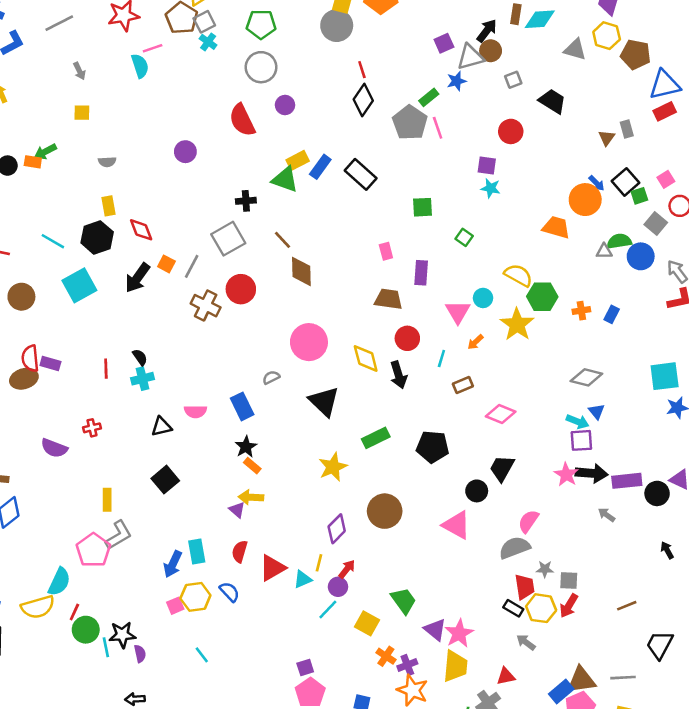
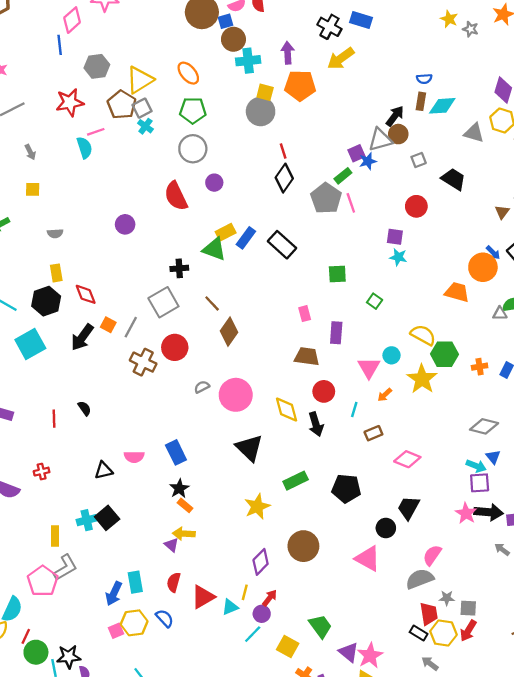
purple square: (444, 43) -> (357, 153), moved
brown diamond: (301, 271) -> (229, 332), turned 36
gray semicircle: (271, 377) -> (202, 387), moved
cyan cross: (142, 379) -> (87, 520), moved

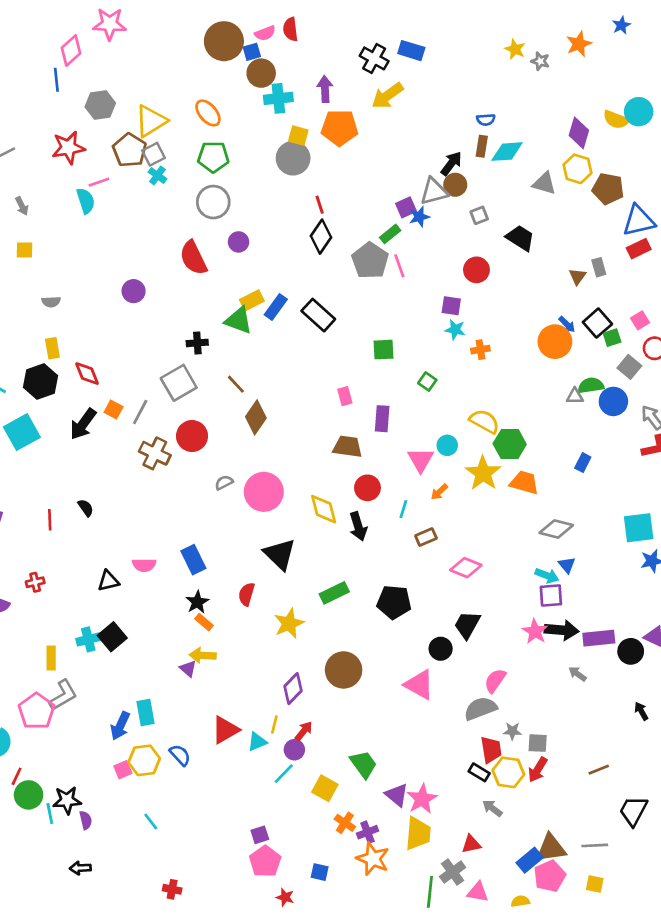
orange trapezoid: (457, 292) -> (524, 483), moved
orange cross: (480, 367) -> (480, 350), moved
red semicircle: (174, 582) -> (247, 594), moved

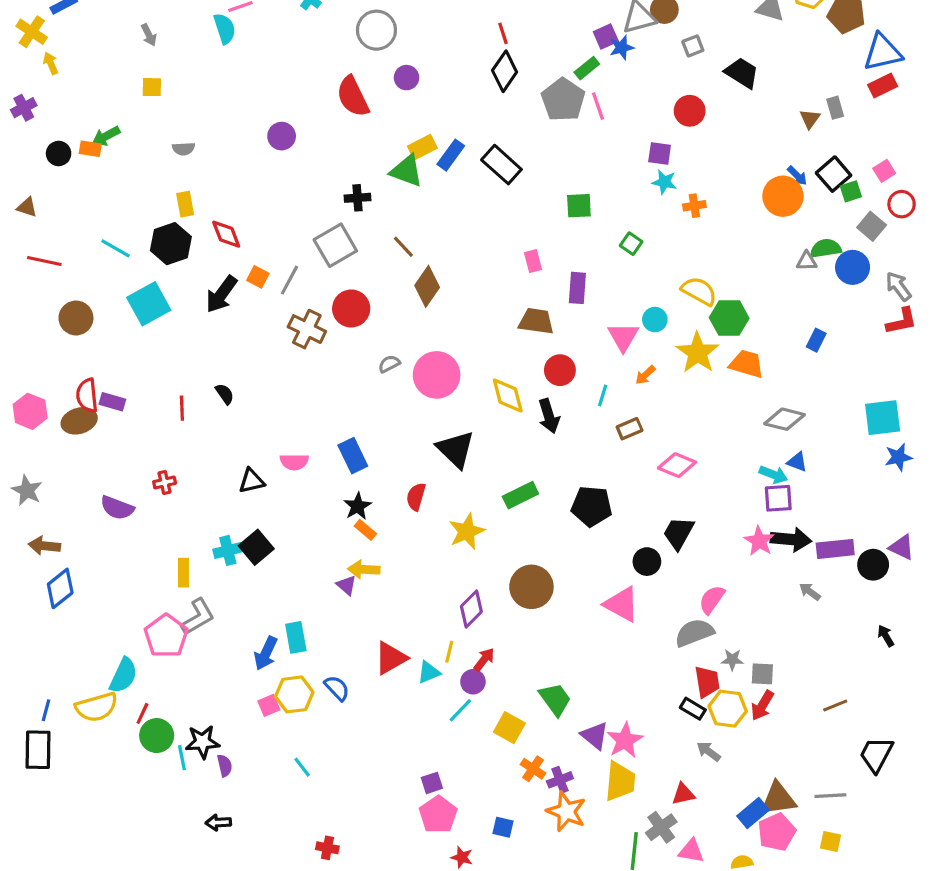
blue triangle: (567, 565) -> (797, 462), turned -30

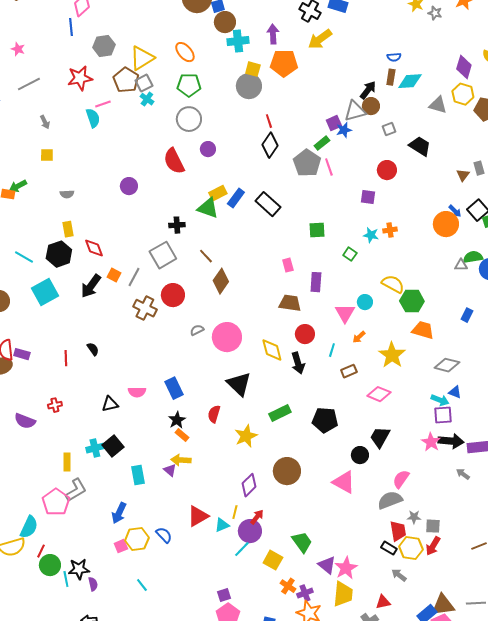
cyan star: (664, 182) -> (371, 235), moved
yellow star: (698, 353) -> (392, 355), moved
cyan rectangle: (296, 637) -> (138, 475), moved
purple circle: (473, 682) -> (250, 531), size x1.5

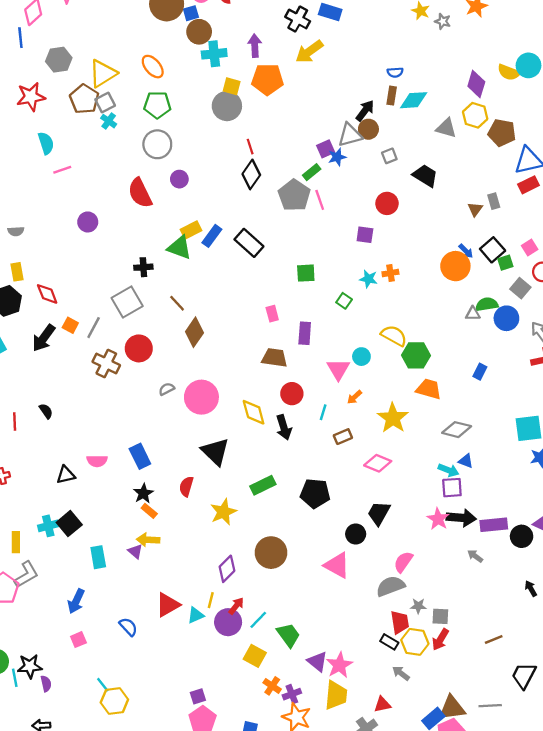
pink line: (103, 104) -> (62, 170), moved
yellow hexagon: (137, 539) -> (114, 701), moved
cyan line: (242, 549) -> (258, 620), moved

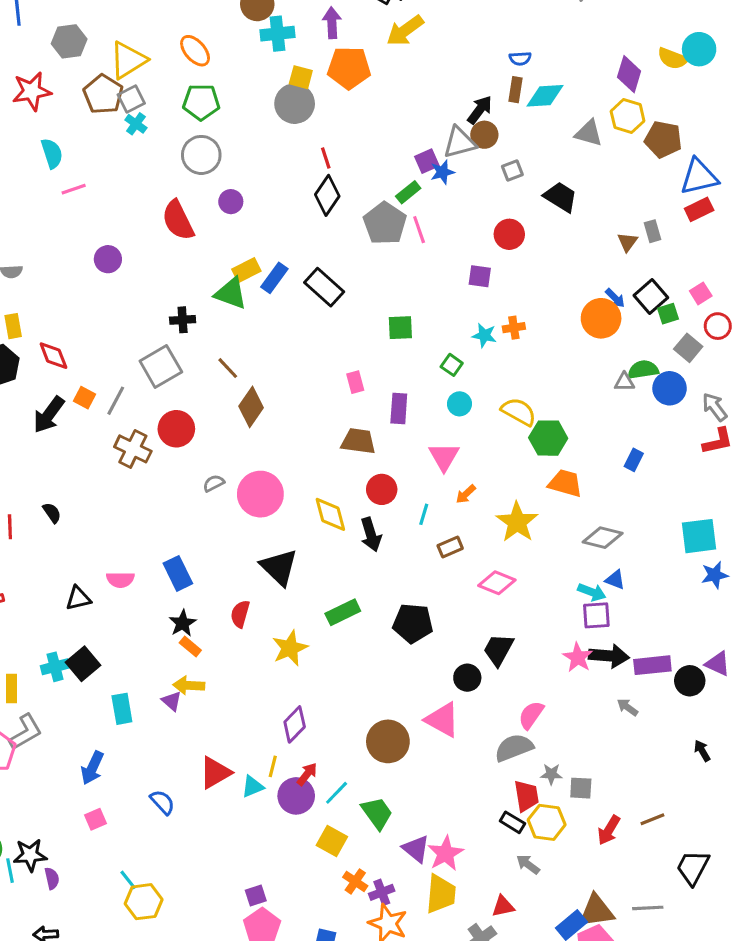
cyan circle: (361, 357) -> (460, 404), moved
brown circle: (271, 553) -> (388, 741), moved
red arrow: (440, 640) -> (609, 830), moved

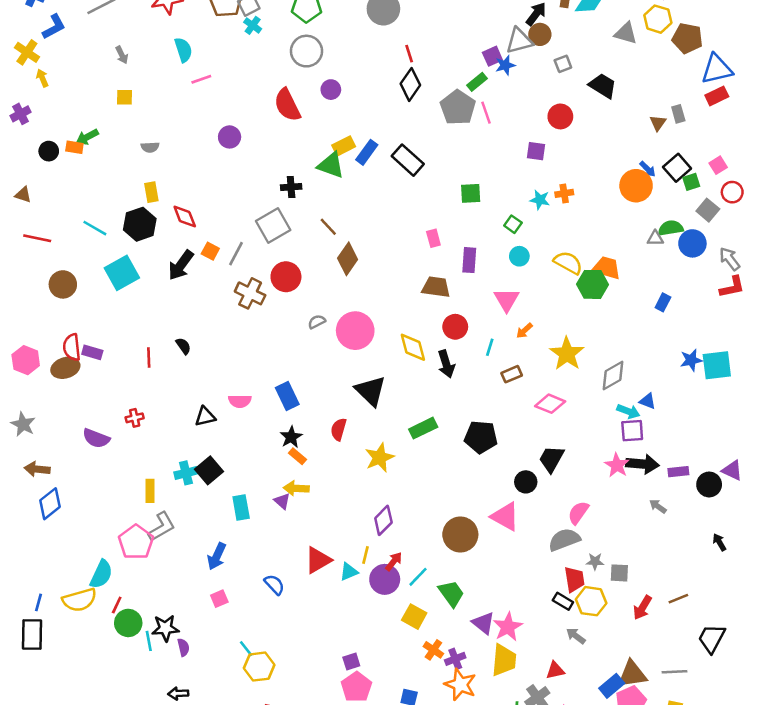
orange trapezoid: (565, 483) -> (607, 268), moved
gray diamond: (603, 538) -> (613, 375), moved, turned -44
blue star: (715, 575) -> (691, 360), moved
purple rectangle: (652, 665) -> (678, 472), size x0.7

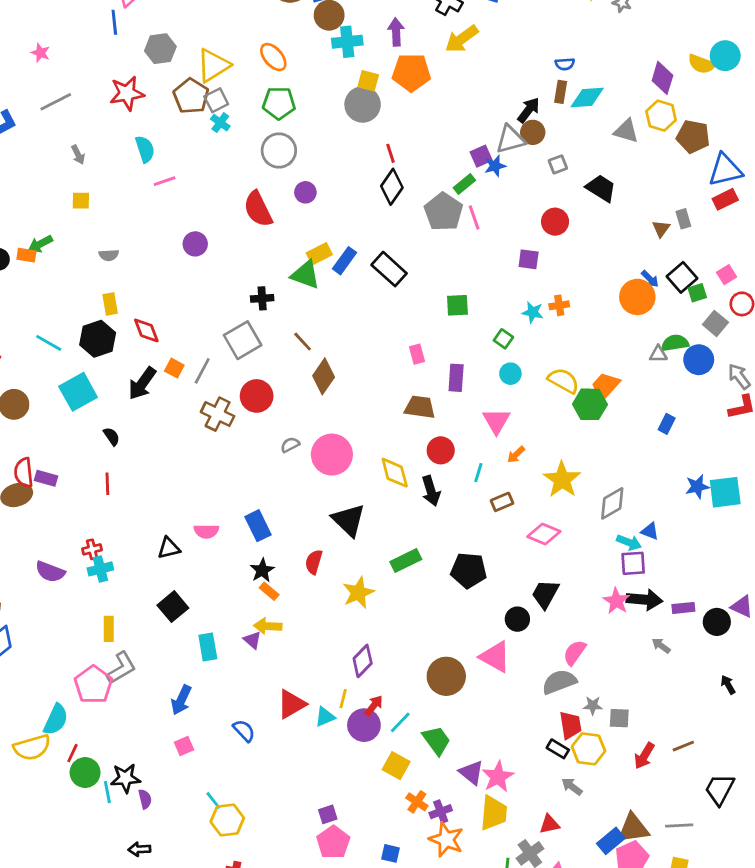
orange trapezoid: (607, 268) -> (605, 386), turned -64
black semicircle: (183, 346) -> (112, 436), moved
cyan cross: (186, 473) -> (100, 569), moved

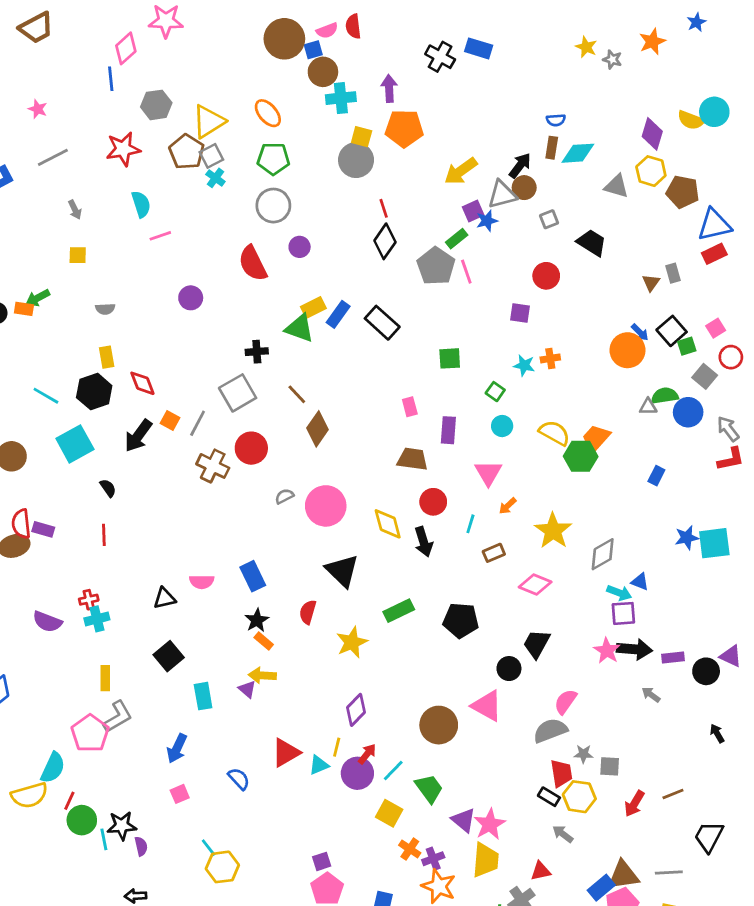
yellow arrow: (462, 39) -> (461, 171), moved

